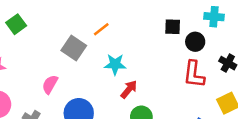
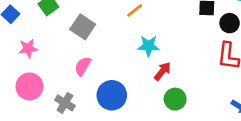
gray square: (74, 48) -> (83, 27), moved

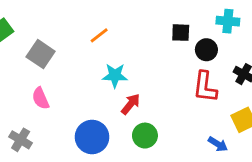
pink semicircle: (83, 66) -> (41, 98), turned -54
blue circle: (112, 95) -> (92, 137), moved

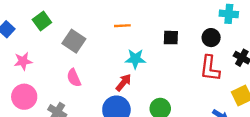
black square: (181, 33) -> (171, 38), moved
orange line: (99, 35) -> (122, 26), turned 35
red arrow: (131, 104) -> (124, 83), moved

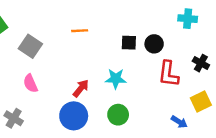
black circle: (211, 38) -> (154, 44), moved
cyan star: (135, 59) -> (116, 79), moved

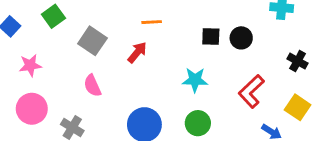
red L-shape: (168, 74) -> (251, 91), moved, turned 40
red arrow: (81, 88) -> (137, 52), moved
yellow square: (201, 101) -> (298, 107), turned -30

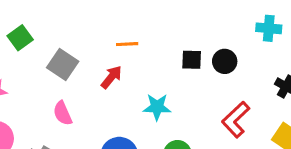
cyan star: (195, 80) -> (157, 107), moved

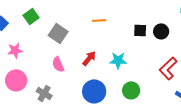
red arrow: (111, 77) -> (89, 58), moved

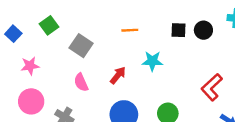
black square: (140, 30) -> (179, 30), moved
black circle: (161, 31) -> (203, 30), moved
cyan star: (118, 60) -> (152, 61), moved

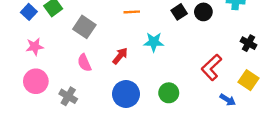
black square: (179, 30) -> (179, 12), turned -35
blue square: (13, 34) -> (29, 12), moved

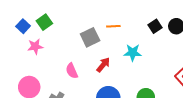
gray square: (84, 27) -> (90, 37), moved, turned 30
pink star: (35, 47) -> (35, 46), moved

